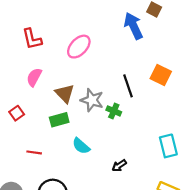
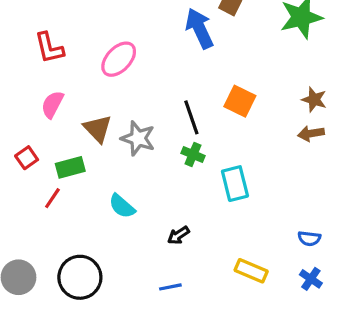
green cross: (114, 111) -> (193, 154), moved
green rectangle: (59, 120) -> (70, 167), moved
cyan rectangle: (168, 146) -> (235, 184), moved
red line: (34, 152) -> (52, 198), moved, turned -64

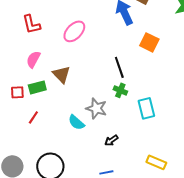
orange square: (240, 101) -> (149, 42), moved
gray star: (138, 138) -> (96, 108), moved
red square: (27, 158) -> (17, 92), turned 32
green rectangle: (70, 167) -> (37, 87), moved

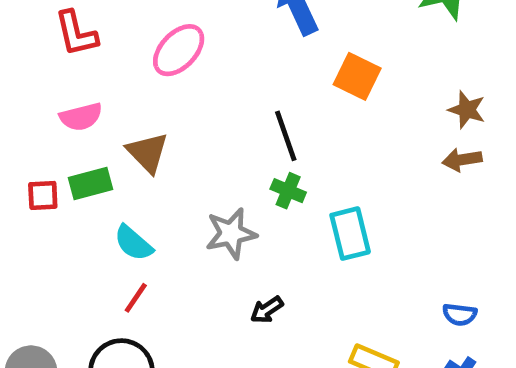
pink semicircle: (33, 59) -> (81, 117), turned -132
gray star: (96, 108) -> (231, 234), turned -30
red line: (33, 117) -> (136, 298), moved
cyan semicircle: (76, 122) -> (133, 243), moved

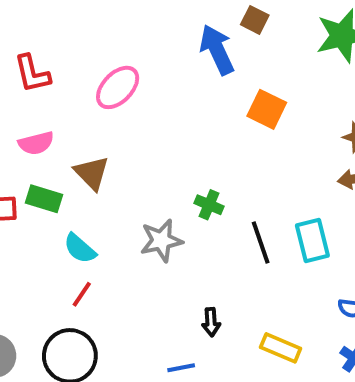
black line: (286, 136) -> (261, 243), moved
green rectangle: (90, 183) -> (44, 199), turned 32
cyan rectangle: (350, 234) -> (312, 241), moved
black arrow: (267, 310) -> (211, 322), moved, turned -60

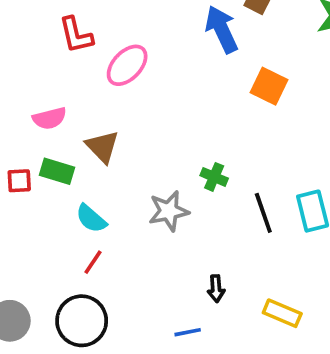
red L-shape: (32, 74) -> (76, 35), moved

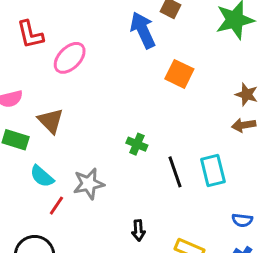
gray star: (169, 211) -> (89, 184), moved
red line: (93, 262) -> (56, 206), moved

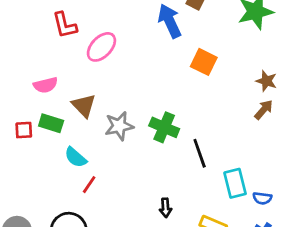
brown arrow: (244, 125) -> (264, 110), turned 140
green cross: (137, 144) -> (164, 127), size x1.5
cyan rectangle: (213, 170) -> (235, 183), moved
gray star: (89, 184) -> (119, 126), moved

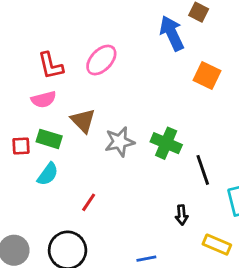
red L-shape: (65, 25) -> (51, 66), moved
cyan semicircle: (76, 157) -> (48, 174), moved, turned -95
black arrow: (166, 208) -> (182, 215), moved

